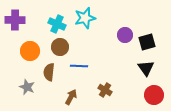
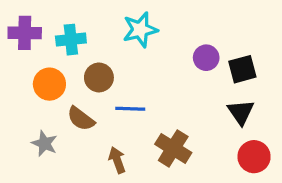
cyan cross: (57, 24) -> (71, 40), moved, turned -30
brown semicircle: (49, 72) -> (81, 119), turned -60
brown cross: (105, 90) -> (173, 148), size x1.5
brown arrow: (71, 97) -> (117, 160), turned -49

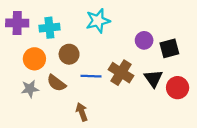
black triangle: (241, 112) -> (153, 78), moved
gray star: (44, 143) -> (30, 89), moved, turned -30
brown cross: (173, 148) -> (121, 73), moved
red circle: (254, 157) -> (178, 88), moved

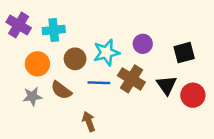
cyan star: (98, 21) -> (106, 53), moved
purple cross: (17, 23) -> (19, 25), turned 30
purple circle: (144, 40) -> (143, 44), moved

